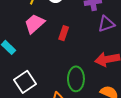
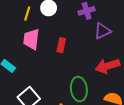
pink trapezoid: (35, 24) -> (31, 39), turned -35

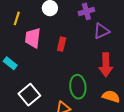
yellow line: (27, 14) -> (17, 18), moved
red arrow: (108, 66) -> (106, 65), turned -75

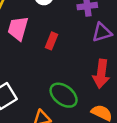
green ellipse: (78, 87) -> (64, 95), turned -55

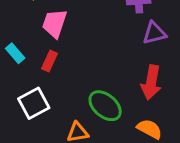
red rectangle: (51, 41) -> (49, 61), moved

